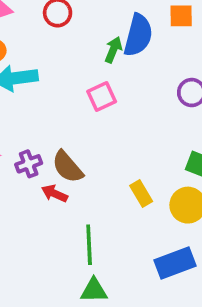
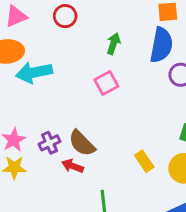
blue semicircle: (138, 35) -> (161, 45), moved

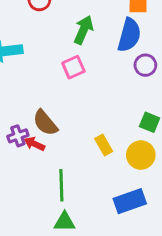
green arrow: (113, 44) -> (83, 30), size x1.4
purple cross: (49, 143) -> (18, 136), moved

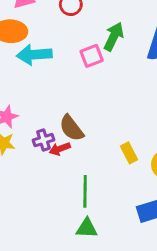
pink square: (73, 67) -> (92, 56), moved
red arrow: (34, 144) -> (60, 149), turned -48

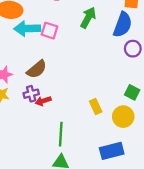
pink square: (92, 56) -> (49, 31), moved, turned 36
brown semicircle: (71, 128) -> (37, 69), moved, turned -95

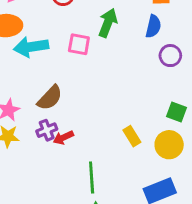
blue semicircle: (123, 25) -> (153, 26), size x0.7
pink square: (49, 31) -> (79, 44), moved

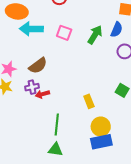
green arrow: (108, 23) -> (95, 35), moved
yellow circle: (169, 145) -> (101, 127), moved

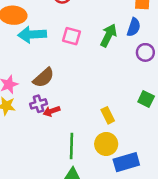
yellow circle: (101, 127) -> (106, 144), moved

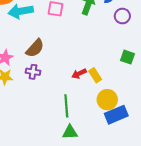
purple cross: (39, 104) -> (33, 72), turned 32
red arrow: (52, 111) -> (79, 74), moved
yellow circle: (106, 144) -> (107, 100), moved

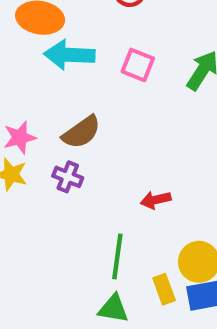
yellow rectangle: (95, 75) -> (164, 289), moved

